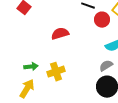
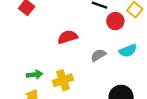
gray semicircle: (106, 66) -> (98, 55), moved

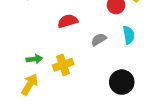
cyan semicircle: (128, 51) -> (129, 35), turned -78

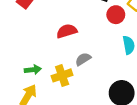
gray semicircle: (99, 40) -> (83, 59), moved

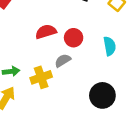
red circle: (116, 15) -> (74, 38), moved

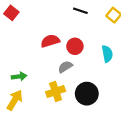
yellow cross: (41, 77) -> (56, 92), moved
black circle: (102, 95) -> (87, 94), moved

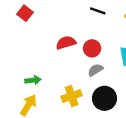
gray semicircle: (65, 67) -> (95, 70), moved

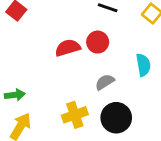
red circle: (92, 48) -> (98, 42), moved
green arrow: (33, 80) -> (15, 95), moved

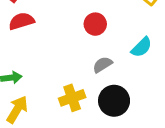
red semicircle: (68, 48) -> (21, 21), moved
cyan semicircle: (143, 65) -> (142, 47), turned 55

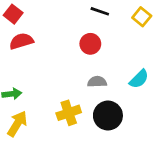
cyan semicircle: (142, 47) -> (139, 79), moved
gray semicircle: (102, 65) -> (97, 82), turned 30

